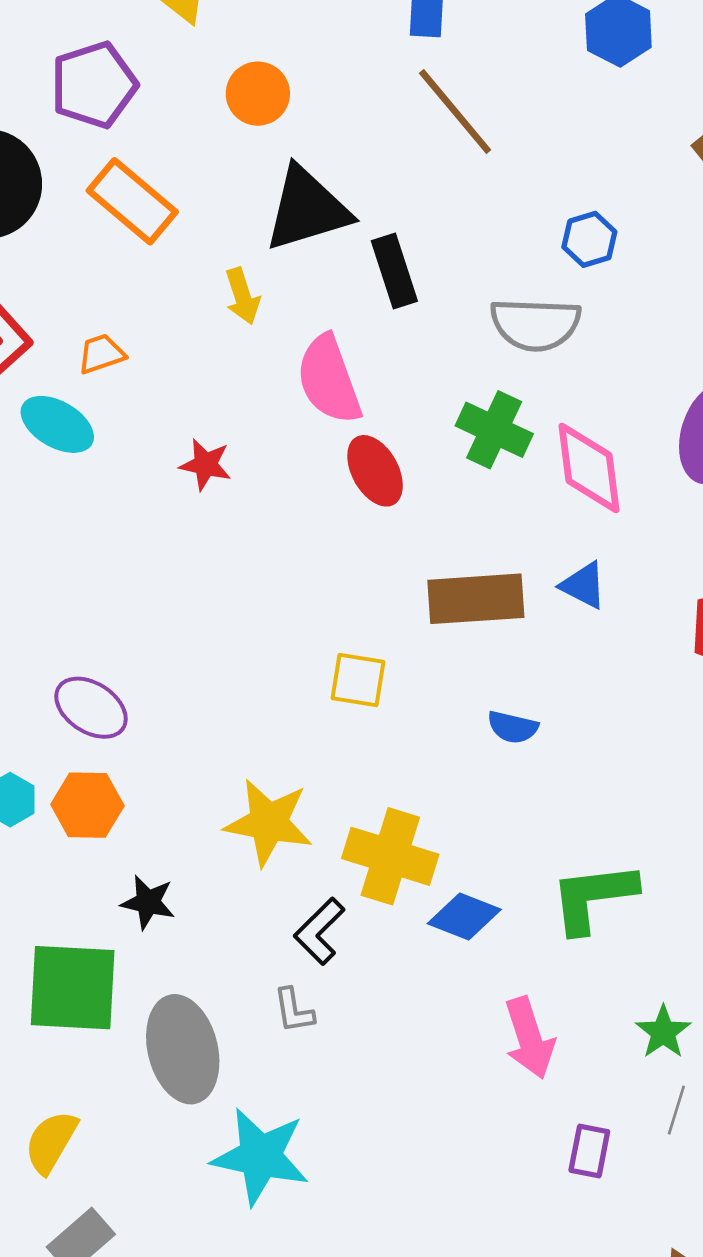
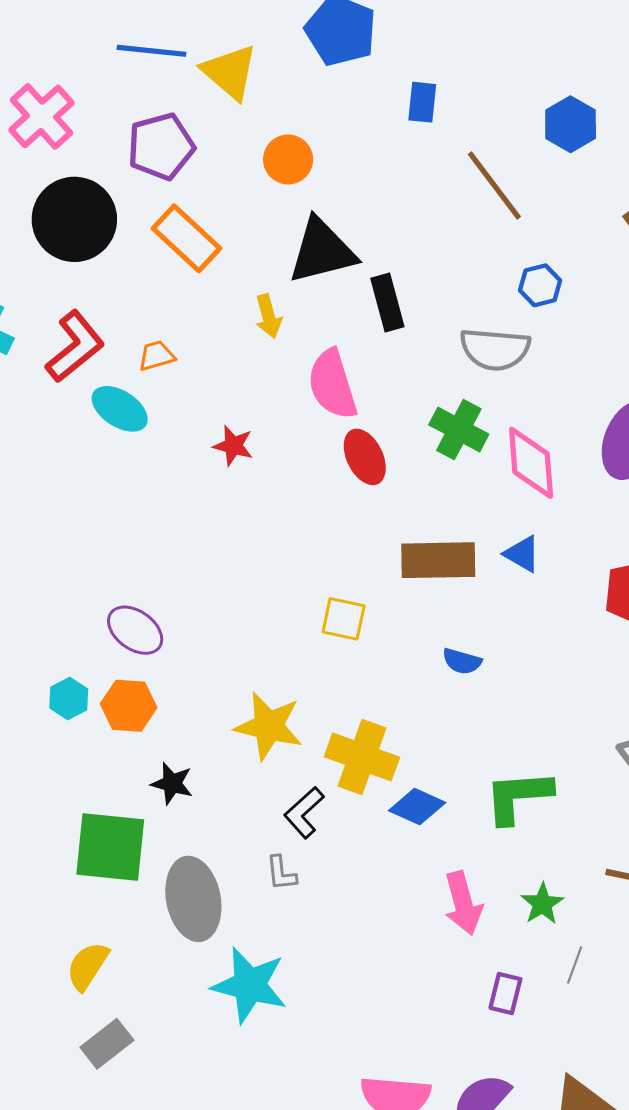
brown line: (455, 111) -> (494, 185), moved
green star: (663, 1032) -> (542, 904), moved

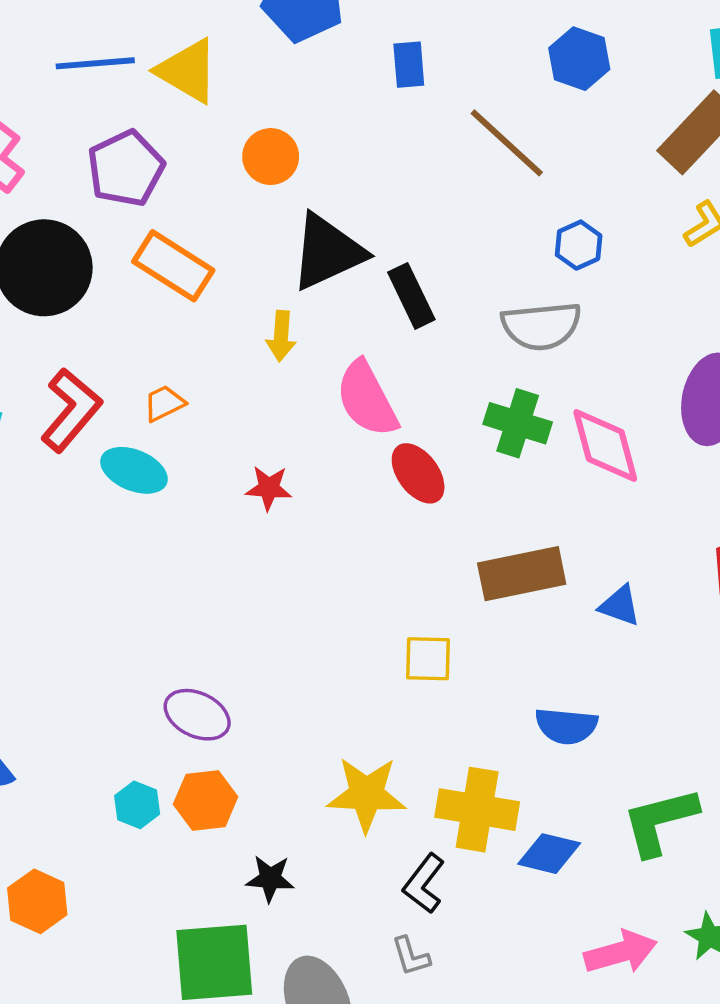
yellow arrow: (268, 316) -> (281, 336), turned 30
blue triangle: (522, 554) -> (620, 606), moved
blue semicircle: (462, 661) -> (566, 726), moved, size x1.4
pink arrow: (463, 903) -> (621, 952), turned -80

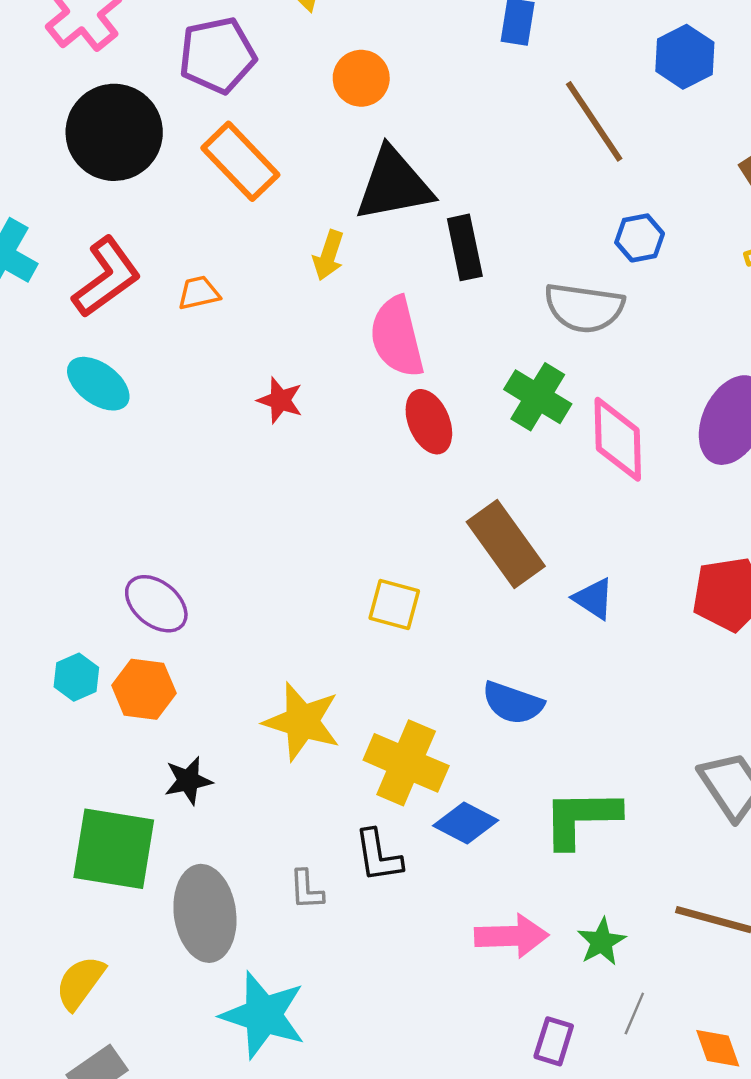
cyan ellipse: (134, 470) -> (98, 384), moved
brown rectangle: (522, 574) -> (506, 544), turned 52
black star: (270, 879) -> (188, 781), turned -30
black L-shape: (424, 884) -> (378, 856), moved, turned -60

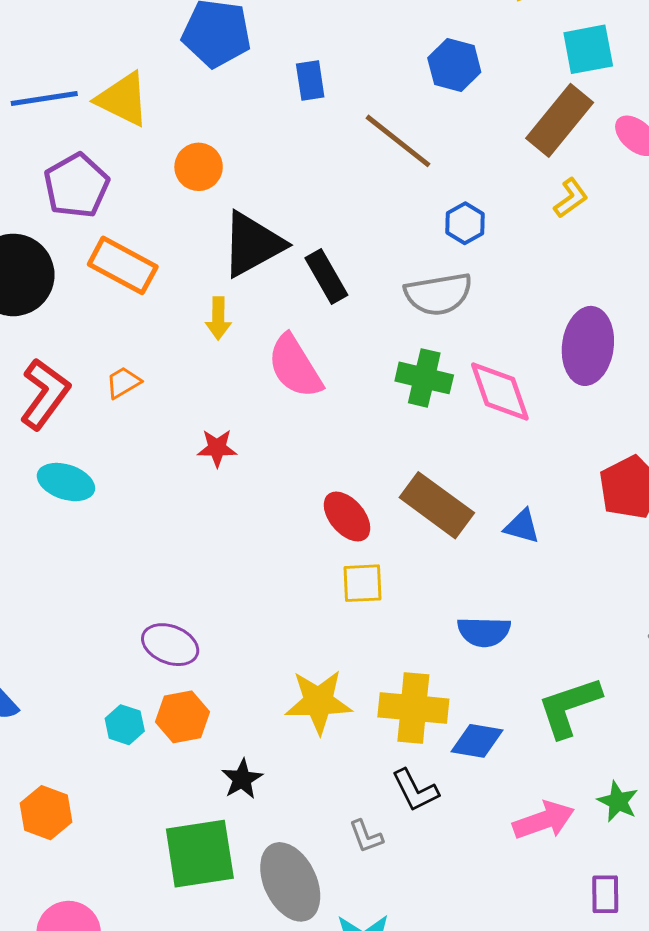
red ellipse: (429, 422) -> (347, 517), moved

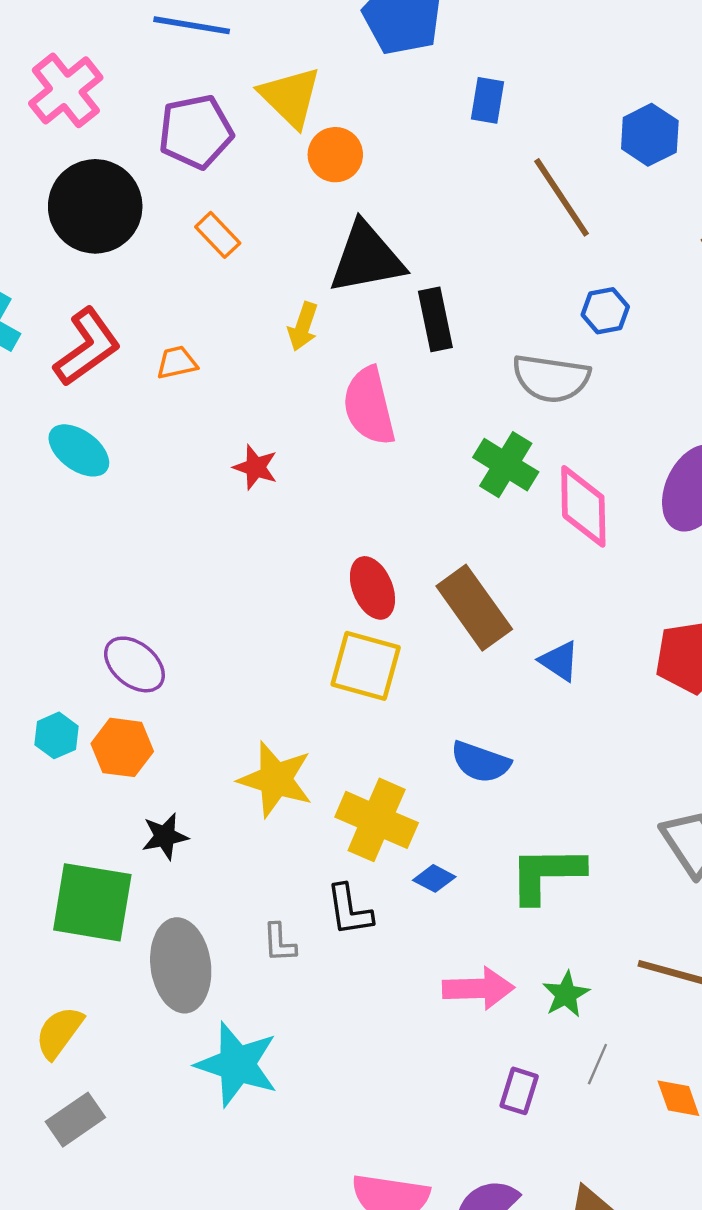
yellow triangle: (123, 99) -> (290, 97), moved
orange rectangle: (123, 265) -> (218, 235), size x0.6
yellow square: (362, 583) -> (366, 666), size x1.4
blue diamond: (477, 741) -> (434, 878), size x0.7

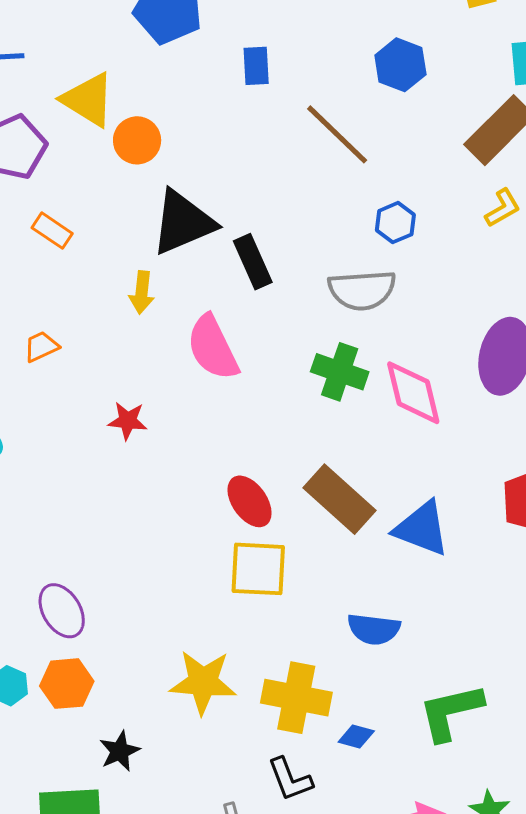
blue triangle: (559, 661) -> (422, 528), size x1.6
purple ellipse: (134, 664) -> (62, 611), turned 32

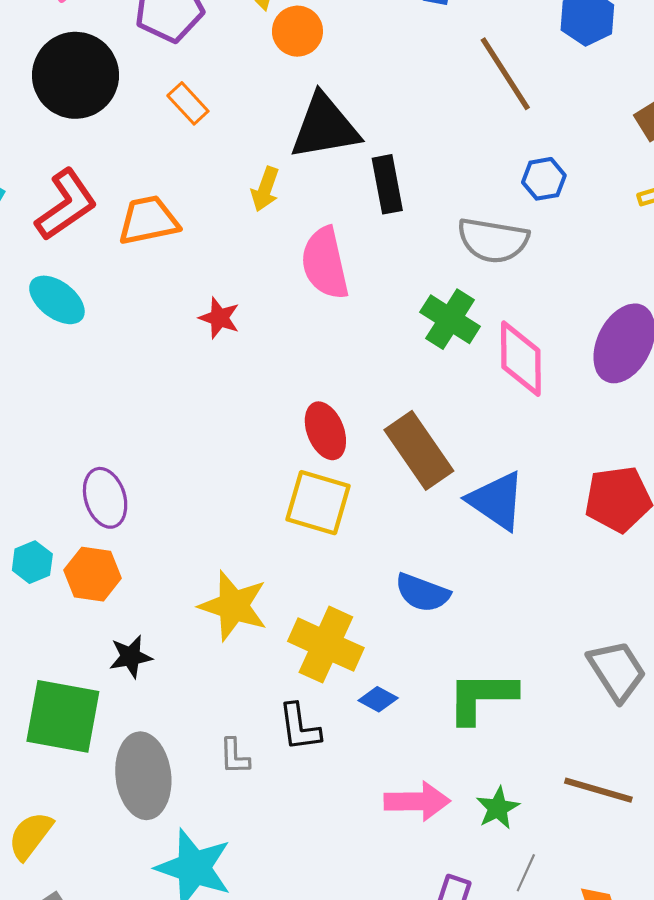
orange trapezoid: (41, 347) -> (148, 220), size x1.6

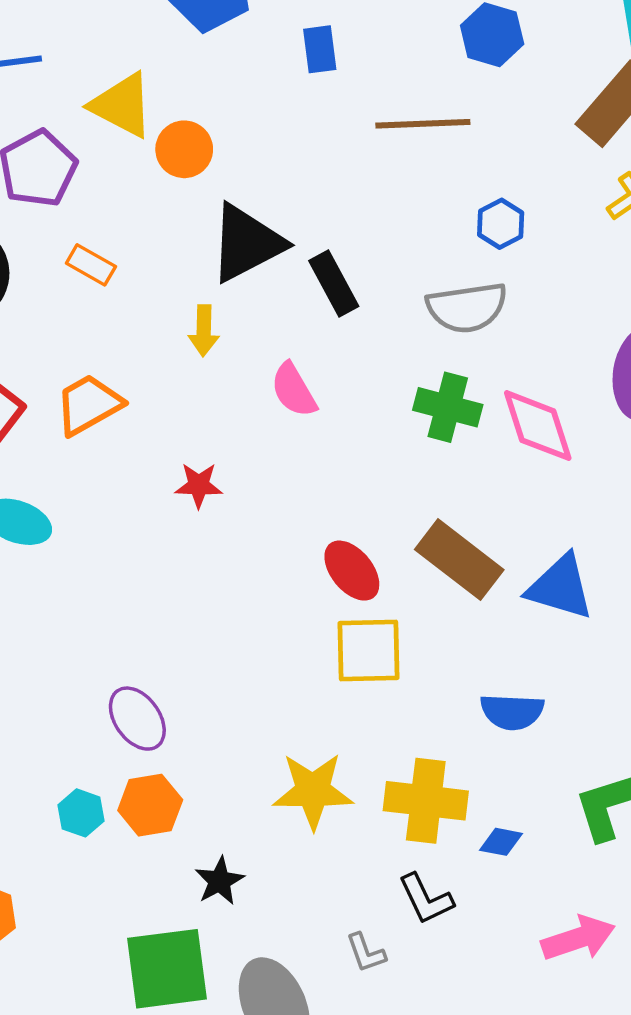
brown line: (505, 74) -> (423, 124), turned -42
pink semicircle: (325, 263) -> (294, 390), size x0.7

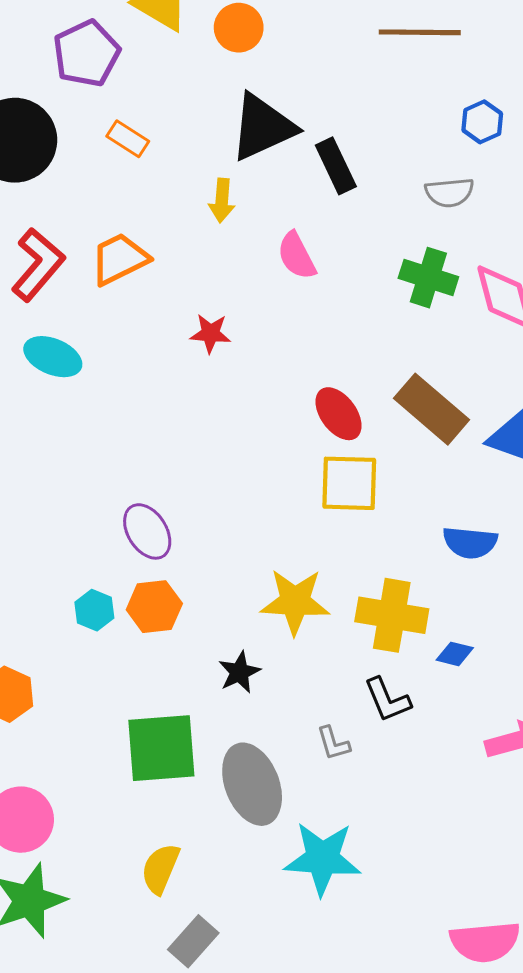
orange circle: (184, 149) -> (239, 28), moved
gray semicircle: (467, 308) -> (449, 192), size x0.7
black star: (220, 881) -> (239, 672), moved

